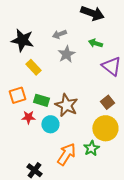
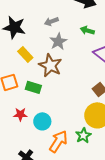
brown star: (66, 105) -> (50, 65), moved
red star: (28, 117) -> (20, 114), moved
cyan circle: (50, 124) -> (42, 121), moved

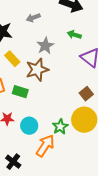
gray arrow: (51, 21) -> (33, 18), moved
brown star: (50, 65) -> (37, 70), turned 30
green star: (83, 135) -> (60, 127), moved

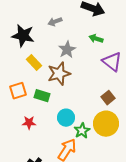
cyan circle: (29, 126) -> (66, 118), moved

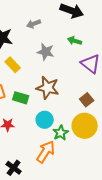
gray star: (67, 50) -> (46, 52), turned -30
brown star: (59, 74) -> (48, 88), moved, turned 30

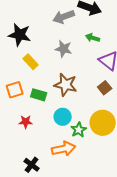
gray arrow: (34, 24) -> (64, 17), moved, size x1.5
brown square: (87, 100) -> (105, 88), moved
orange arrow: (46, 152) -> (64, 149), turned 45

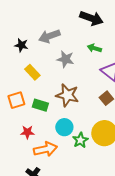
gray arrow: (64, 17) -> (49, 36), moved
black star: (20, 35) -> (21, 45), size x0.6
orange arrow: (64, 149) -> (45, 149), moved

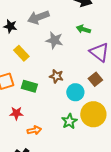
brown star: (67, 95) -> (56, 76), size x0.6
cyan circle: (64, 127) -> (75, 92), moved
orange arrow: (45, 149) -> (34, 130), size x0.6

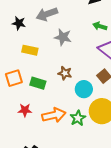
green arrow: (83, 29) -> (100, 26), moved
yellow rectangle: (21, 53) -> (30, 50), turned -35
orange arrow: (34, 130) -> (54, 115), moved, size x1.6

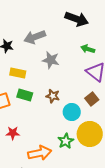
green rectangle: (38, 83) -> (25, 95), moved
orange arrow: (54, 115) -> (40, 153), moved

